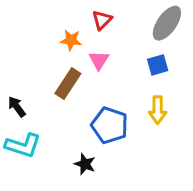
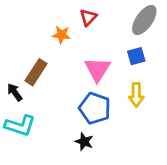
pink triangle: (99, 60) -> (98, 69), moved, size x1.5
brown rectangle: (68, 84) -> (36, 72), moved
black star: (85, 164) -> (84, 142), moved

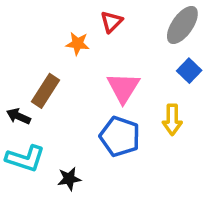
blue square: (136, 56) -> (189, 71), moved, turned -30
black arrow: (15, 92) -> (18, 116), turned -30
black star: (84, 142) -> (69, 179), moved, turned -30

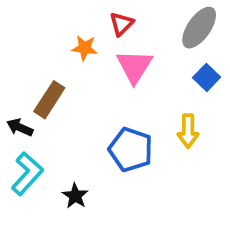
pink triangle: (123, 88) -> (134, 66), moved
cyan L-shape: (25, 158) -> (27, 174), turned -66
black star: (69, 179) -> (75, 196), turned -30

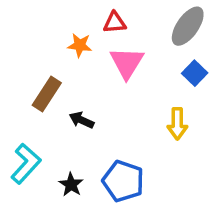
red triangle: (121, 24) -> (115, 23), turned 40
black arrow: (20, 127) -> (82, 120), moved
blue pentagon: (131, 150) -> (123, 181), moved

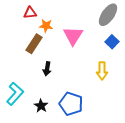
red triangle: (115, 23) -> (30, 13), moved
brown rectangle: (47, 94) -> (34, 44), moved
black arrow: (82, 120) -> (47, 69), turned -104

